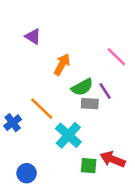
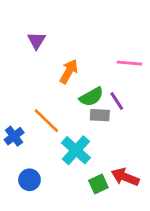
purple triangle: (33, 37) -> (37, 41), turned 30
pink line: (116, 57) -> (129, 63), turned -40
green square: (89, 166) -> (98, 184), turned -30
blue circle: (27, 173) -> (29, 180), moved

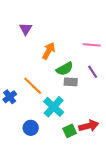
purple line: (117, 101) -> (93, 72), moved
red arrow: (125, 177) -> (89, 126), turned 144
blue circle: (29, 180) -> (31, 128), moved

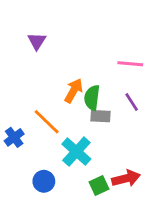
orange arrow: (49, 51) -> (74, 91), moved
green semicircle: (65, 69) -> (92, 98), turned 126

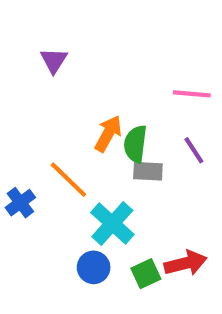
blue circle: (44, 181) -> (94, 267), moved

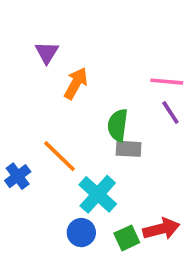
orange arrow: (108, 134) -> (76, 83), moved
purple line: (194, 150) -> (170, 112), moved

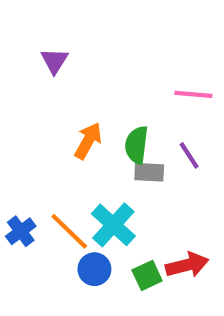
orange arrow: (76, 83) -> (88, 141), moved
purple line: (170, 112) -> (189, 155), moved
orange line: (59, 156) -> (69, 231), moved
blue cross: (18, 176) -> (21, 231), moved

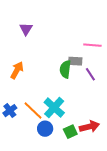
orange arrow: (88, 141) -> (17, 70), moved
gray rectangle: (149, 172) -> (75, 61), moved

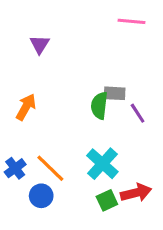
pink line: (92, 45) -> (131, 21), moved
cyan cross: (54, 108) -> (102, 164), moved
blue circle: (45, 129) -> (41, 196), moved

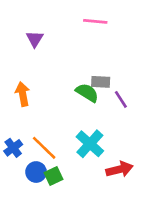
pink line: (131, 21) -> (95, 21), moved
green semicircle: (99, 106) -> (87, 93), turned 115
orange arrow: (26, 107) -> (23, 94), turned -40
green square: (107, 200) -> (54, 176), moved

